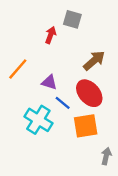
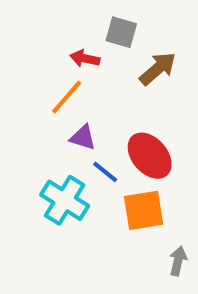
red arrow: (51, 35) -> (85, 58), turned -98
brown arrow: (94, 61) -> (158, 69), moved
orange line: (18, 69) -> (67, 97), moved

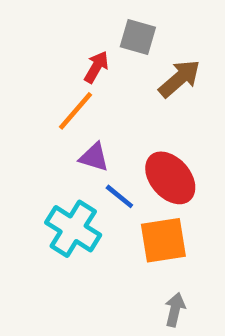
red arrow: (85, 58) -> (96, 67), turned 108
gray arrow: (178, 261) -> (175, 310), moved

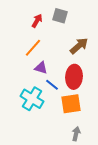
red arrow: (96, 67) -> (37, 21), moved
brown arrow: (180, 79) -> (79, 46), moved
red ellipse: (170, 178) -> (74, 77), turned 45

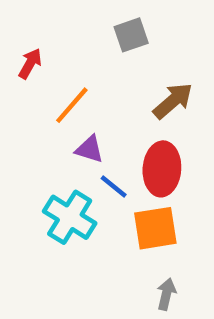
gray square: (60, 16) -> (131, 35), turned -35
red arrow: (37, 21) -> (30, 63), moved

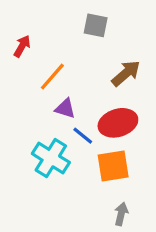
gray square: (131, 35) -> (96, 25), turned 30
red ellipse: (162, 169) -> (118, 123), turned 69

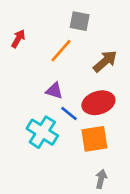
orange line: (52, 77) -> (61, 51), moved

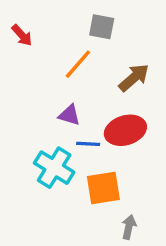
red arrow: (18, 39) -> (22, 35), moved, turned 108
blue line: (69, 113) -> (88, 144), turned -36
orange square: (94, 139) -> (103, 188), moved

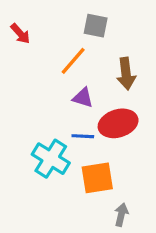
brown arrow: (134, 78) -> (126, 74), turned 124
purple triangle: (69, 115) -> (83, 98), moved

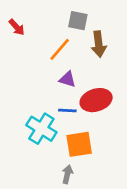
brown arrow: (126, 74) -> (99, 44), moved
gray arrow: (121, 215) -> (67, 174), moved

